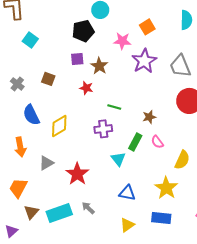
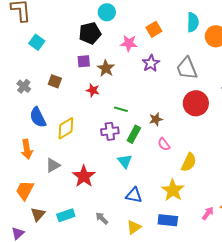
purple star: (144, 61) -> (151, 63), size x0.7
green rectangle: (135, 142) -> (134, 134), moved
gray arrow: (88, 208) -> (102, 218), moved
cyan rectangle: (59, 213) -> (66, 215), size x0.7

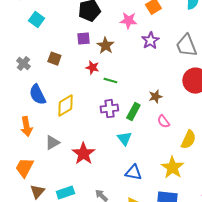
green line: (121, 109) -> (110, 81), moved

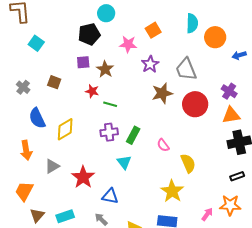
brown star: (155, 97) -> (162, 93), moved, size x1.5
yellow semicircle: (188, 140) -> (188, 163), turned -48
blue triangle: (133, 173) -> (110, 196), moved

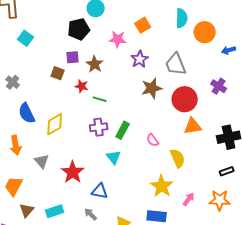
brown square: (54, 82) -> (58, 73), moved
orange triangle: (231, 115) -> (193, 126), moved
gray triangle: (52, 166) -> (42, 161), turned -42
pink arrow: (207, 214) -> (189, 199), moved

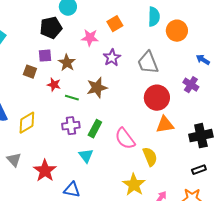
blue arrow: (229, 50) -> (203, 60), moved, turned 48
brown star: (152, 88) -> (97, 88), moved
pink semicircle: (153, 140) -> (125, 139), size x1.6

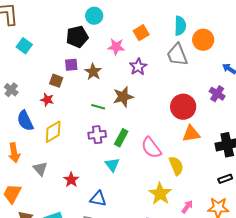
gray trapezoid: (148, 63) -> (177, 55), moved
red star: (54, 85) -> (47, 100), moved
red star: (45, 171) -> (71, 180), size x0.7

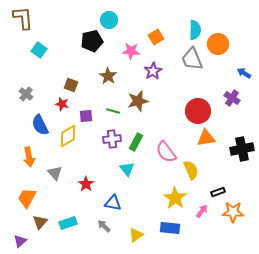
purple square: (71, 65) -> (86, 116), moved
black rectangle: (225, 179) -> (218, 192), moved

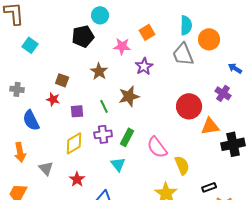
gray cross: (26, 94) -> (17, 89), turned -32
green line: (113, 111) -> (104, 106), turned 48
yellow diamond: (68, 136) -> (74, 143), moved
orange triangle: (206, 138) -> (210, 126), moved

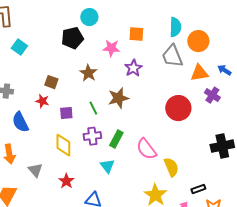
orange square: (147, 32) -> (136, 34), turned 35
orange triangle: (210, 126) -> (199, 73), moved
yellow diamond: (74, 143) -> (63, 145), turned -60

